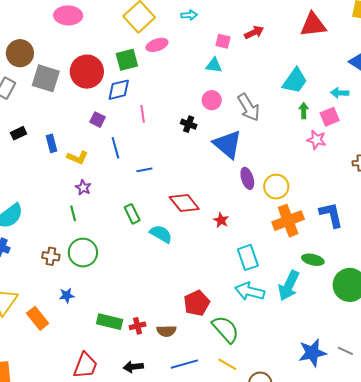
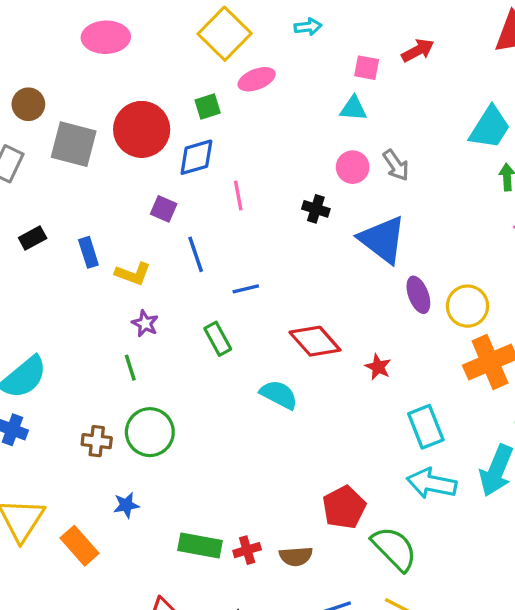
brown circle: (20, 53) -> (28, 104), size x0.7
green square: (127, 60) -> (208, 106), size x0.7
gray arrow: (249, 107) -> (396, 165), moved, size x0.7
green rectangle: (132, 214) -> (218, 339), moved

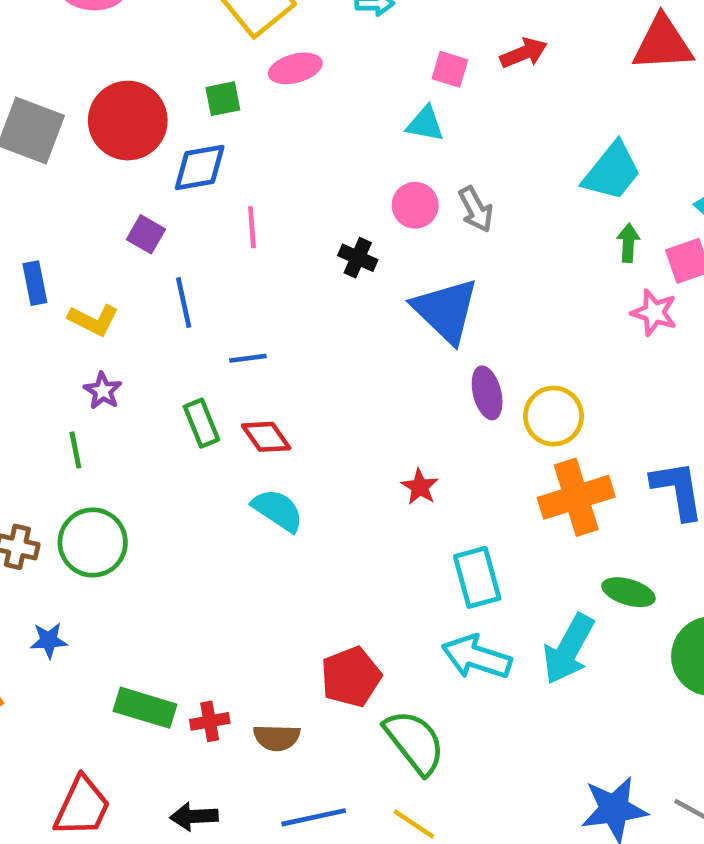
red diamond: (315, 341) -> (266, 437), moved, size x0.7

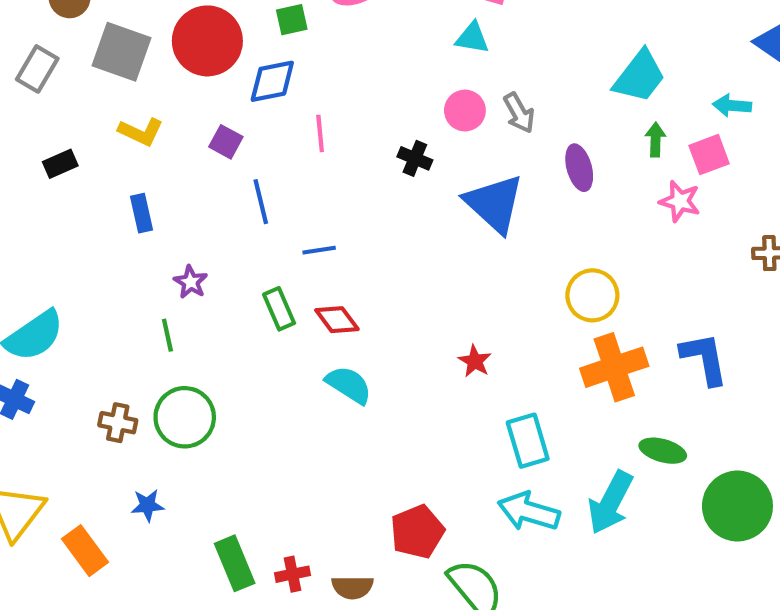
blue rectangle: (35, 283) -> (141, 213), moved
yellow L-shape: (93, 320) -> (141, 132), moved
purple ellipse: (487, 393) -> (579, 168), moved
green rectangle: (145, 708) -> (235, 563), turned 52

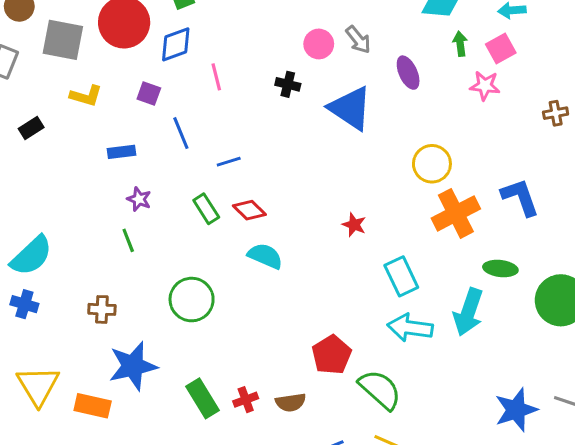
blue rectangle: (141, 213) -> (121, 152), moved, turned -76
green circle: (185, 417) -> (192, 300), moved
blue star: (147, 505) -> (133, 366), size x2.0
orange rectangle: (85, 551) -> (93, 406), turned -32

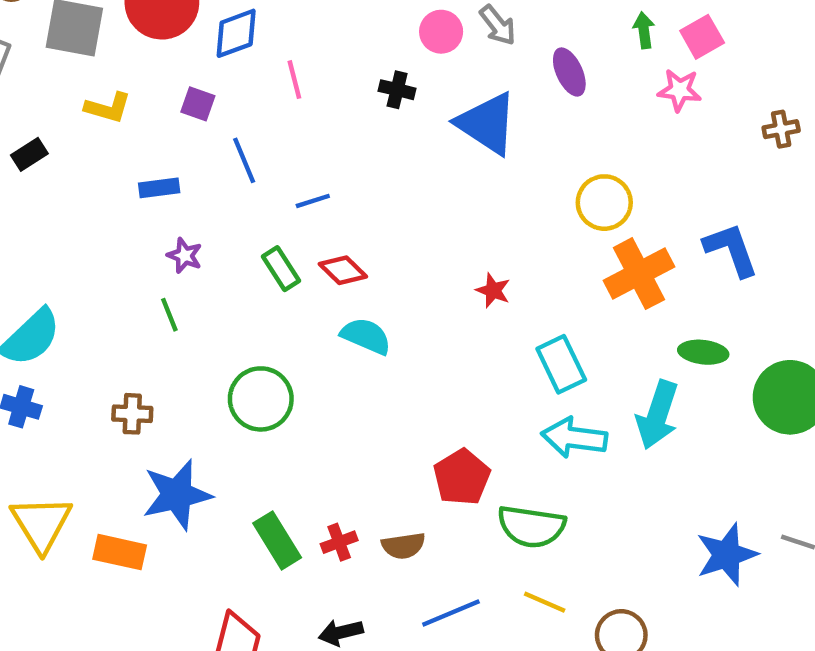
green semicircle: (380, 389) -> (531, 526), turned 147

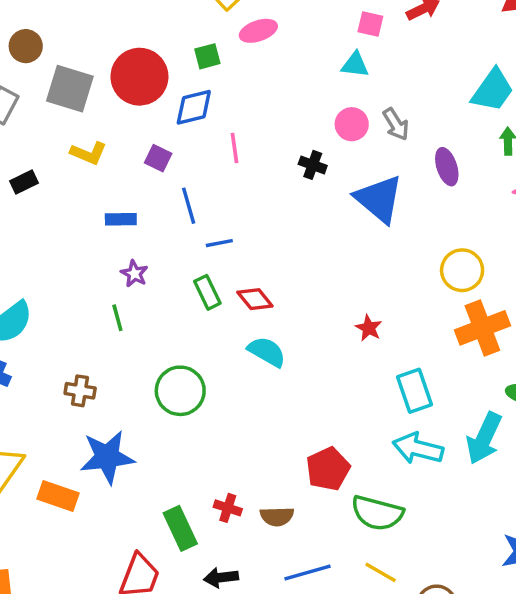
blue line: (313, 201) -> (219, 243), moved
green rectangle: (277, 540) -> (180, 528), moved
red cross: (339, 542) -> (228, 508), turned 32

